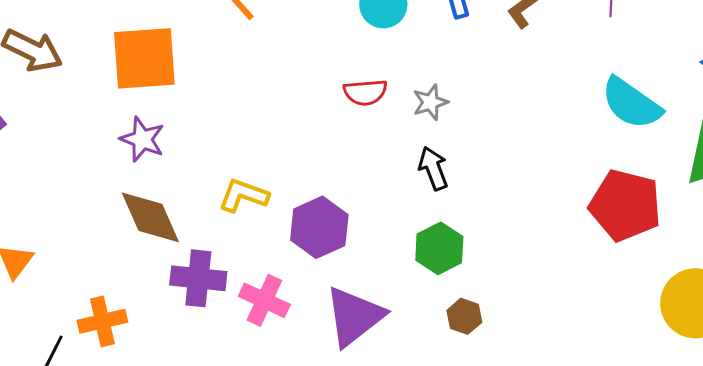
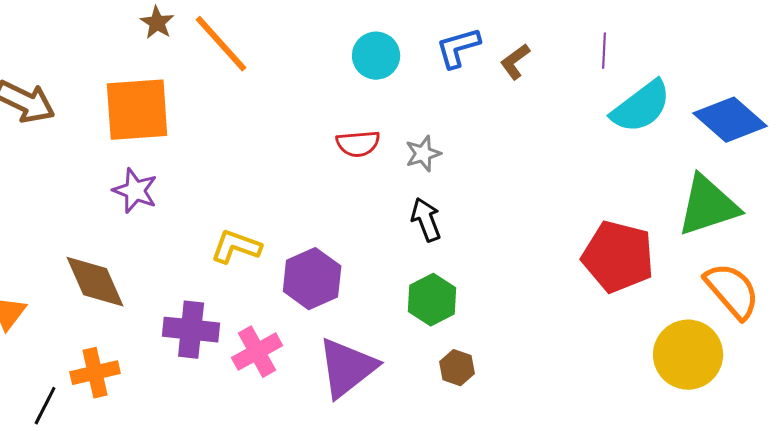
cyan semicircle: (631, 103) -> (641, 107), moved, turned -72
brown diamond: (150, 217) -> (95, 282), moved
pink cross: (264, 300) -> (257, 352), turned 36

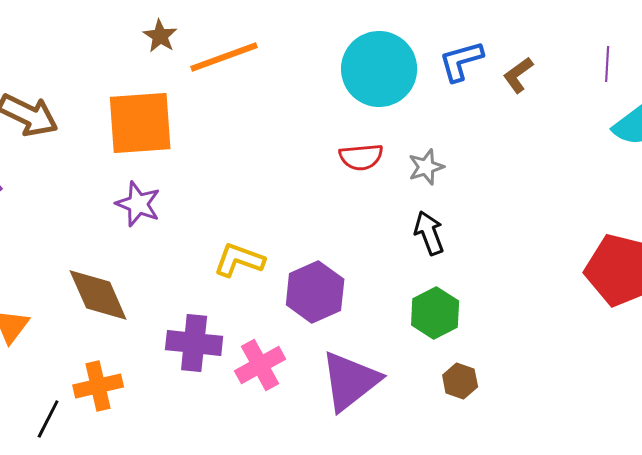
orange line: (221, 44) -> (224, 57), turned -68
cyan circle: (376, 56) -> (379, 69), size x1.6

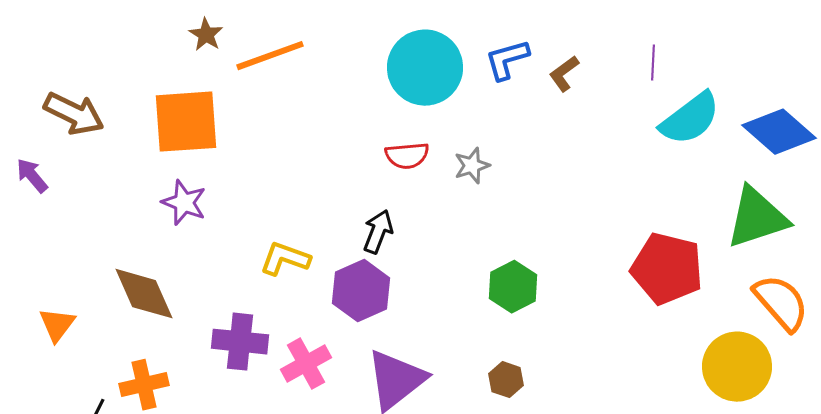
black arrow: (429, 233) -> (378, 232), moved, turned 42
green hexagon: (435, 313) -> (513, 287), moved

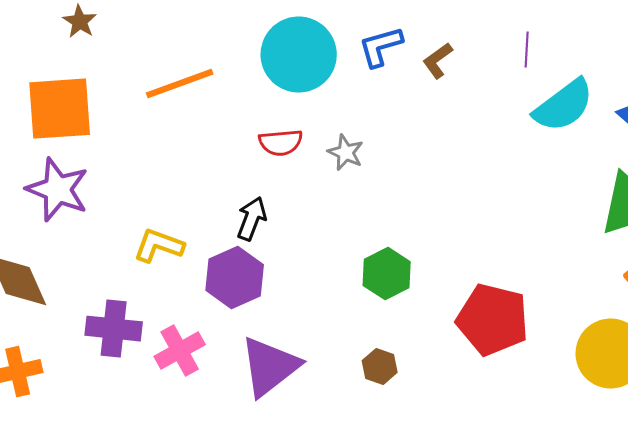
orange line: (270, 56) -> (180, 84), moved
gray star: (472, 166) -> (346, 153), turned -30
purple star: (184, 203) -> (58, 190), size x1.4
red pentagon: (667, 269) -> (493, 320), moved

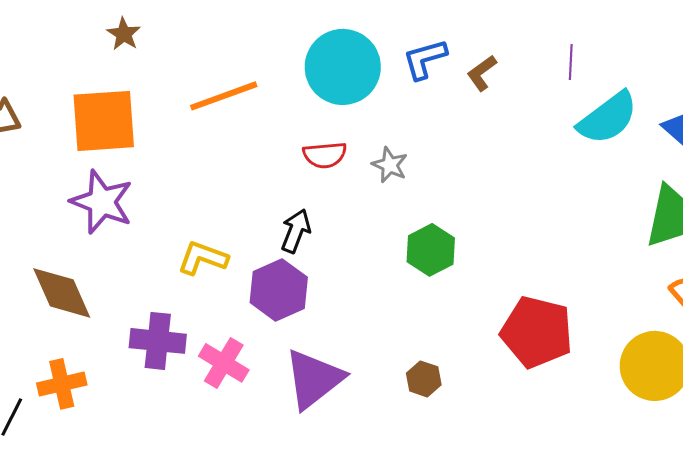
green hexagon: (387, 274) -> (431, 250), moved
pink cross: (180, 351) -> (224, 363), turned -30

